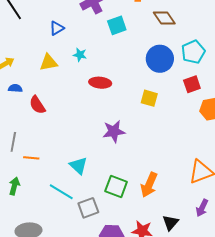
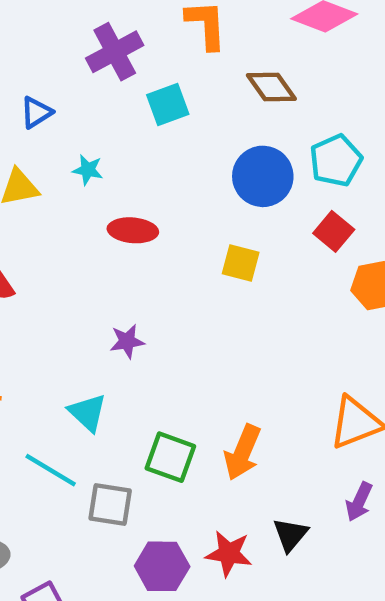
red square: (192, 84) -> (334, 231), turned -30
purple star: (114, 131) -> (127, 341), moved, size x0.7
gray square: (88, 208) -> (110, 505), turned 30

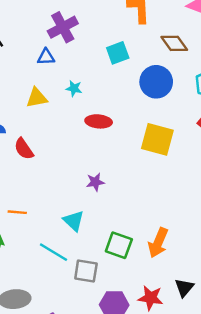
purple cross: (115, 52) -> (63, 27), moved
blue triangle: (36, 112) -> (46, 57), turned 30
blue circle: (263, 176) -> (156, 82), moved
yellow square: (241, 263) -> (157, 139), size x1.6

